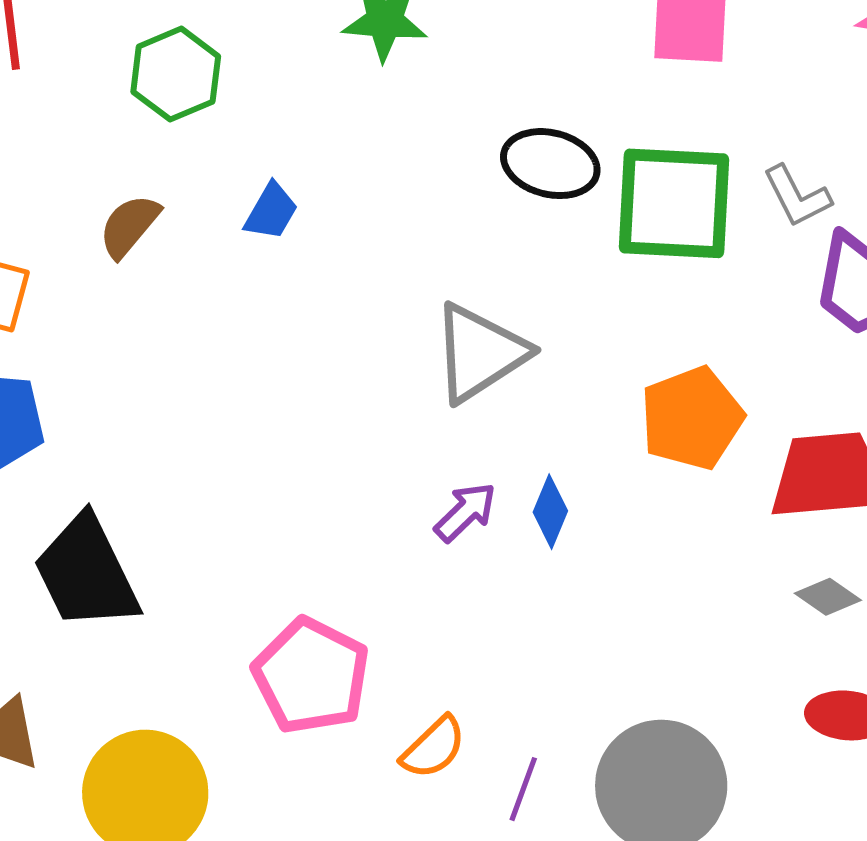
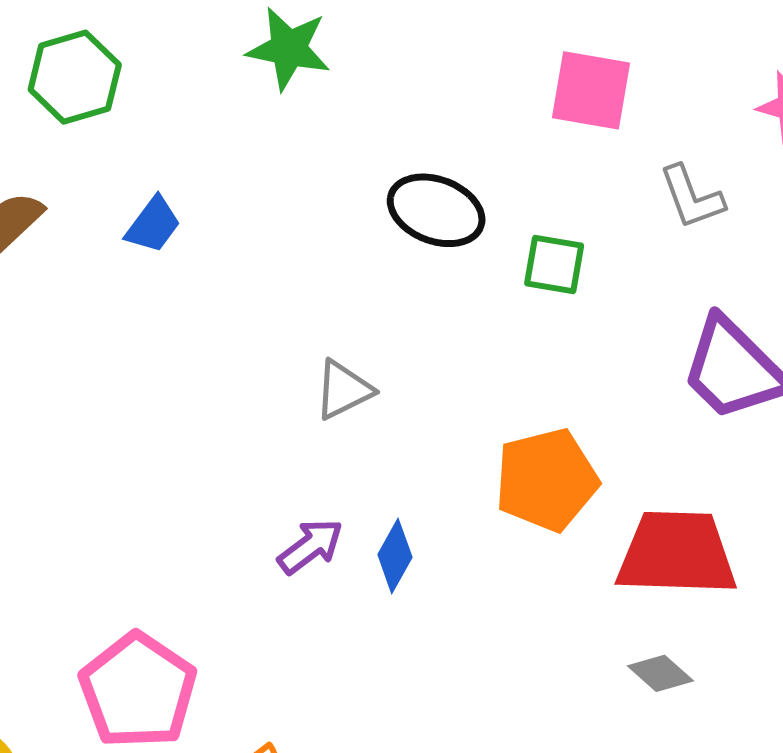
gray L-shape: (797, 196) -> (692, 197), moved
green square: (674, 203) -> (554, 265), size x0.5
gray triangle: (480, 353) -> (343, 390), size x0.6

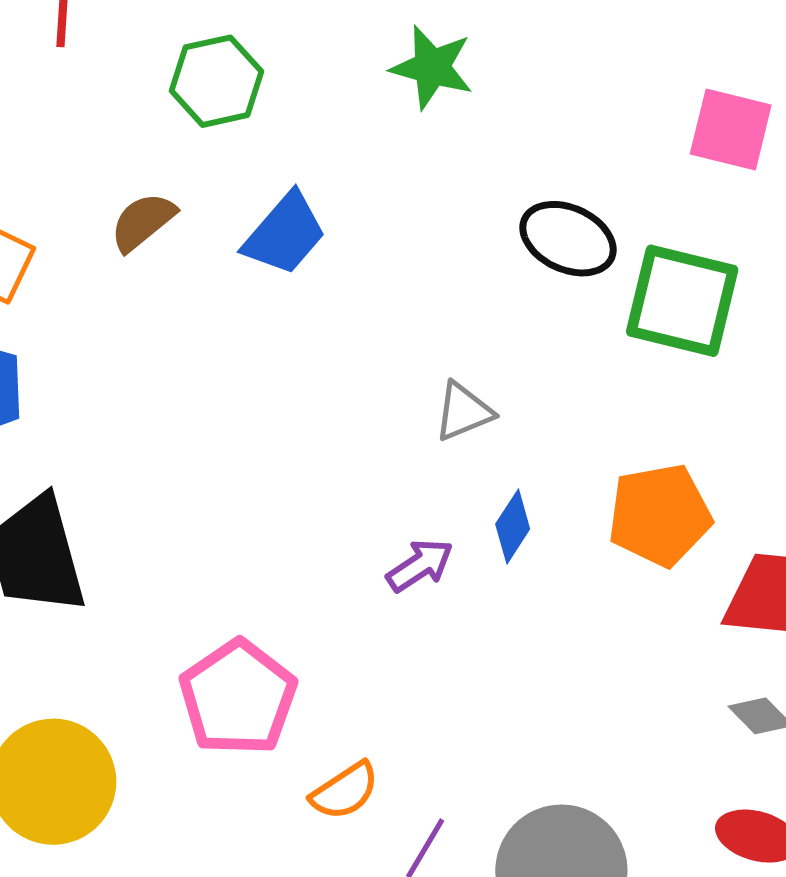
blue trapezoid: (153, 225) -> (285, 234), size x1.5
green square: (554, 265) -> (682, 301), size x1.8
blue diamond: (395, 556) -> (513, 526), moved

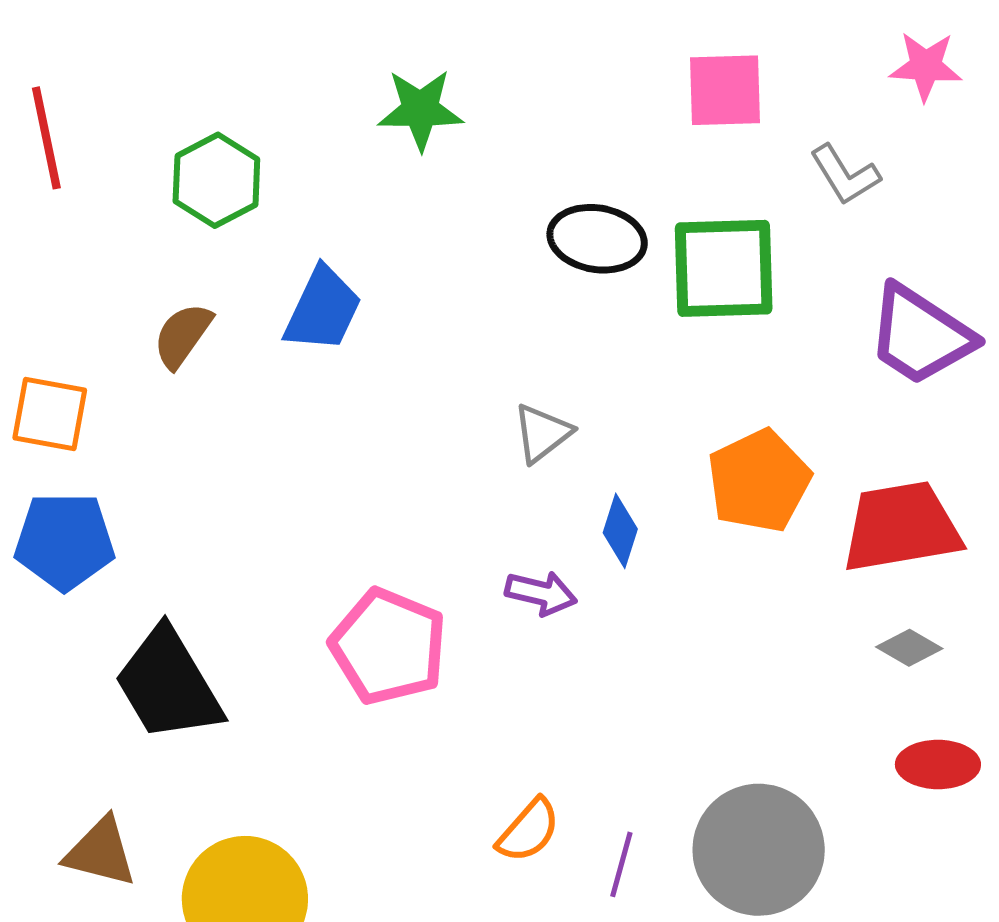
purple arrow: (420, 565) -> (541, 593), turned 62
pink pentagon: (238, 698) -> (389, 646), moved

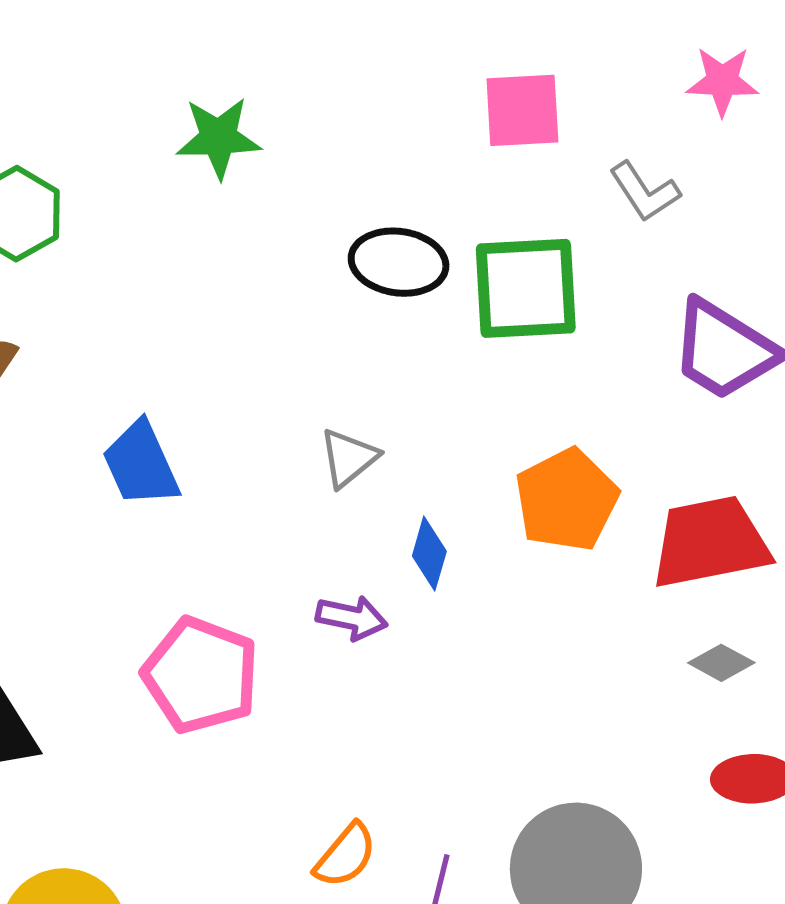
blue trapezoid: (323, 309) -> (141, 464), moved, turned 132

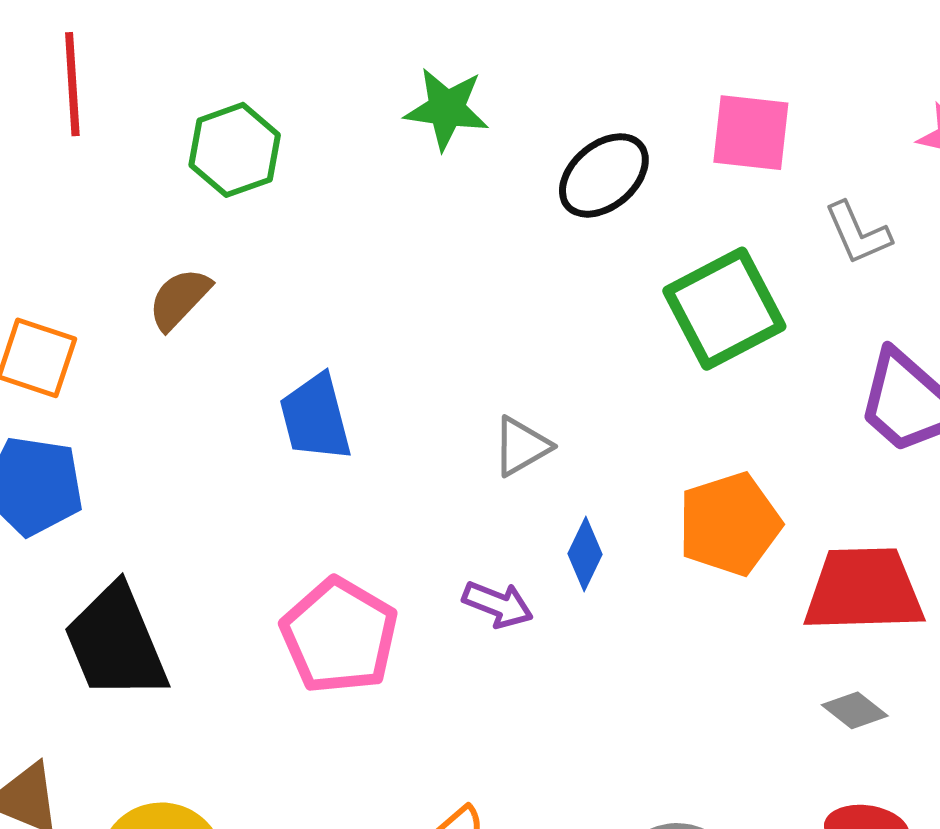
black ellipse: (399, 262) -> (604, 175), moved, turned -58
green square: (526, 288) -> (724, 309), turned -34

